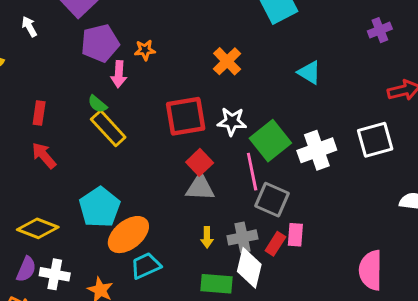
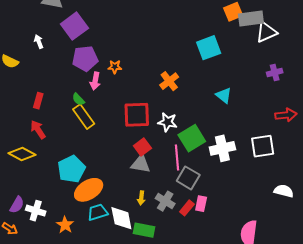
yellow diamond: (38, 228) -> (22, 154), moved
gray cross: (242, 237) -> (165, 201), turned 36
white diamond: (249, 268) -> (121, 218), moved, turned -32

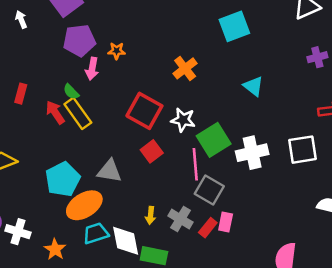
red square: (137, 115) -> (144, 111), turned 32
red arrow: (38, 130) -> (55, 112), moved
gray triangle: (141, 164) -> (109, 171), moved

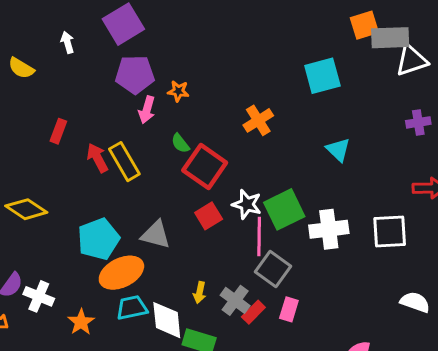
green semicircle: (71, 92) -> (180, 143), moved
white star: (183, 120) -> (247, 204), moved
red rectangle: (208, 228) -> (253, 312), moved

